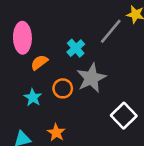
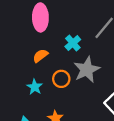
pink ellipse: (22, 38) -> (40, 17), moved

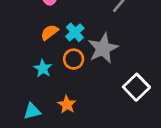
cyan cross: (73, 43) -> (75, 32), moved

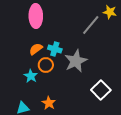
cyan cross: (75, 32) -> (55, 49), turned -32
orange circle: (74, 59) -> (46, 65), moved

